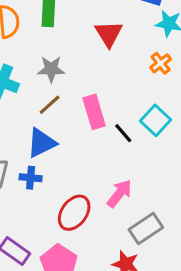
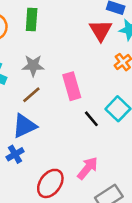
red triangle: (109, 34) -> (101, 30), moved
pink rectangle: (94, 112) -> (72, 86), moved
blue cross: (31, 178) -> (15, 154), turned -36

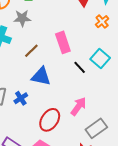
gray star: (33, 66) -> (22, 18), moved
blue triangle: (24, 126) -> (41, 76), moved, turned 40

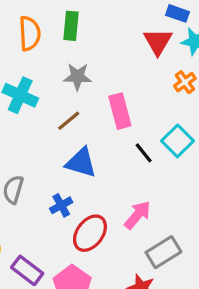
gray star: (22, 18) -> (77, 77), moved
blue cross: (21, 98) -> (61, 205), moved

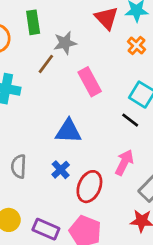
gray star: (77, 77) -> (65, 43), moved
brown line: (69, 121) -> (46, 64), moved
black line: (144, 153) -> (130, 120), moved

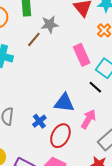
pink rectangle: (90, 82) -> (82, 55), moved
blue triangle: (68, 131) -> (64, 103), moved

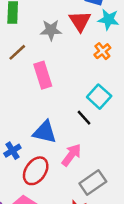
gray star: (50, 24) -> (51, 30), moved
pink rectangle: (82, 55) -> (43, 75), moved

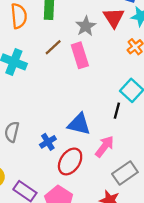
gray star: (51, 30) -> (86, 26), turned -30
pink rectangle: (43, 75) -> (80, 55), moved
black line: (84, 118) -> (117, 111), turned 56

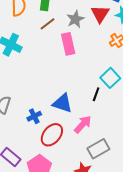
brown line: (53, 47) -> (48, 24), moved

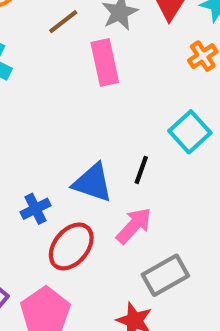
black line: (96, 94) -> (141, 170), moved

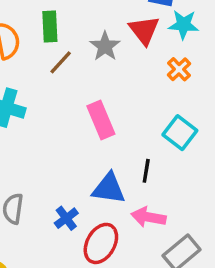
pink rectangle: (105, 62) -> (101, 120), moved
pink arrow: (134, 226) -> (149, 217), turned -112

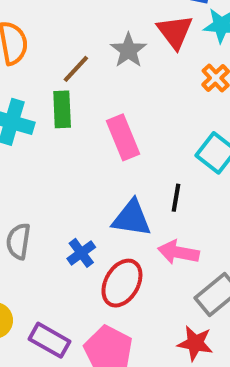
green rectangle: (50, 26) -> (62, 109), moved

